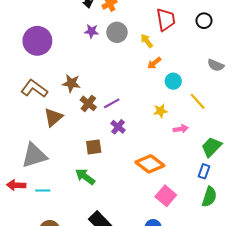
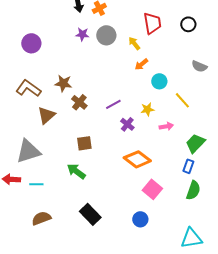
purple circle: (37, 41) -> (31, 43), size x0.7
purple line: (112, 103) -> (113, 104), moved
purple cross: (118, 127) -> (127, 124), moved

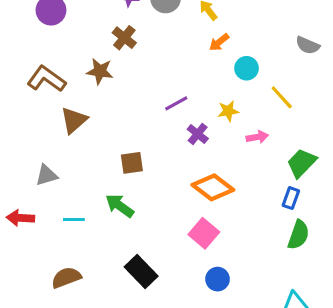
brown cross: (79, 102) -> (124, 38), moved
gray triangle: (28, 151) -> (46, 175), size x0.6
cyan line: (36, 184) -> (74, 219), moved
pink square: (152, 189) -> (204, 233), moved

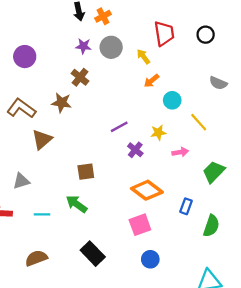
blue rectangle: (291, 198) -> (186, 206), moved
pink square: (204, 233) -> (140, 225), turned 30

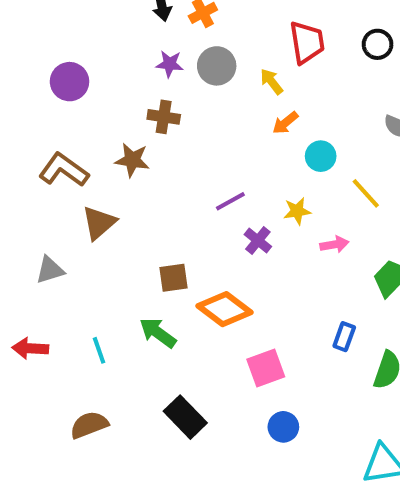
brown cross: (80, 77) -> (164, 117), turned -30
gray triangle: (21, 181) -> (50, 270), moved
orange diamond: (147, 190) -> (225, 309), moved
cyan line: (42, 214) -> (99, 350), turned 70

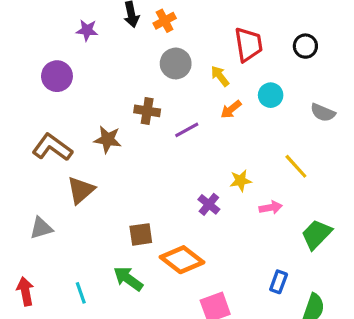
purple star: (170, 64) -> (87, 30), moved
brown cross: (164, 117) -> (147, 111), moved
cyan circle: (321, 156) -> (271, 95), moved
purple line: (230, 201) -> (187, 130), moved
red arrow: (30, 348) -> (25, 291), turned 76

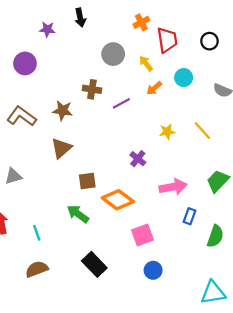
orange cross: (165, 21) -> (141, 22), moved
yellow star: (241, 181) -> (167, 132), moved
brown triangle: (81, 190) -> (61, 148), moved
pink arrow: (271, 207) -> (173, 187), moved, size x1.6
cyan line: (81, 293) -> (37, 233), moved

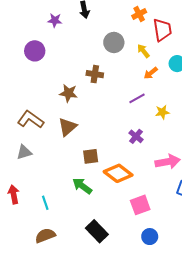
purple line: (121, 103) -> (137, 98), moved
brown L-shape: (21, 116) -> (31, 119), moved

